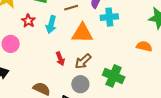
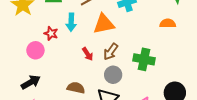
red star: (28, 21) -> (51, 33), moved

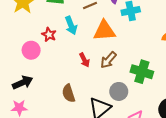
cyan arrow: (71, 22) -> (71, 25), turned -30
gray circle: (113, 75) -> (119, 91), moved
brown semicircle: (76, 88) -> (69, 93), turned -126

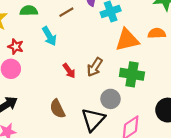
orange triangle: (104, 31) -> (127, 40), moved
red star: (49, 35) -> (16, 47), moved

